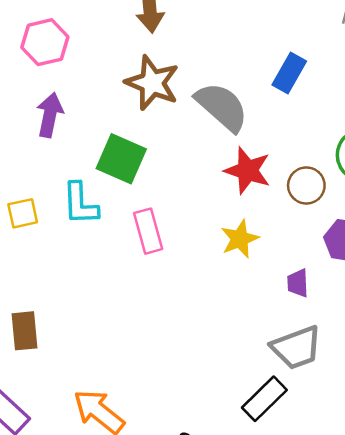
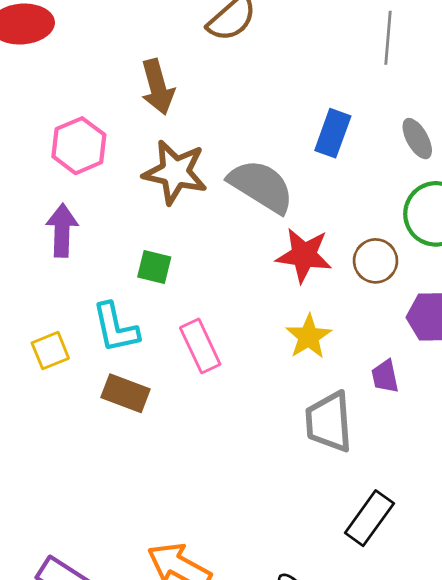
pink hexagon: (45, 42) -> (79, 146), moved
green square: (121, 159) -> (154, 267), size x0.6
brown rectangle: (24, 331) -> (125, 393), moved, turned -54
gray trapezoid: (296, 348) -> (329, 422), moved, turned 116

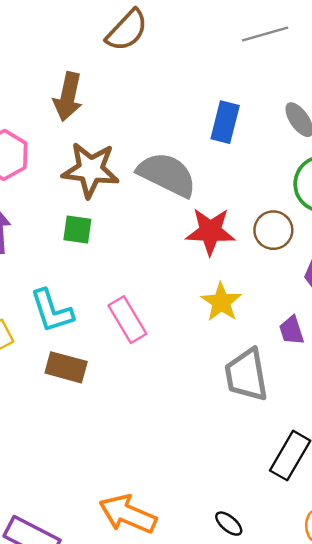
gray line: (388, 38) -> (265, 34), turned 75
brown arrow: (158, 87) -> (68, 97), turned 33
green square: (154, 267) -> (77, 230), moved

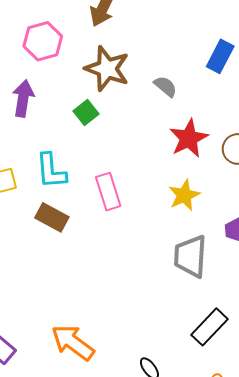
gray semicircle: (167, 175) -> (165, 86), size x0.5
green square: (77, 230) -> (86, 113), turned 30
red star: (210, 231) -> (189, 138), turned 30

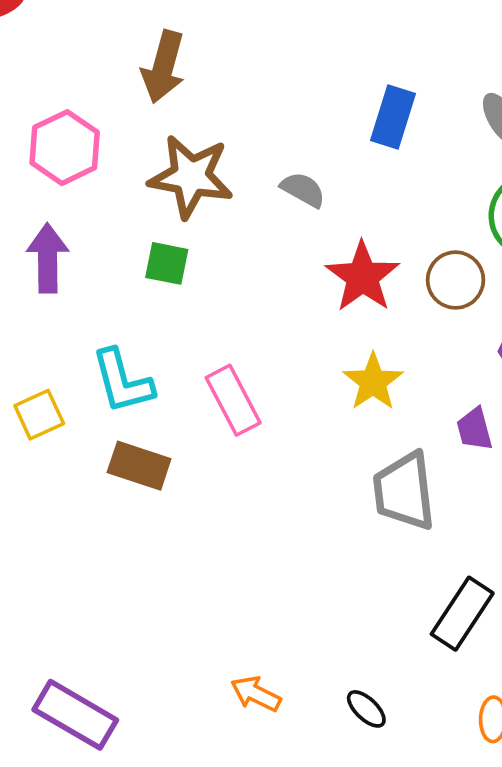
green square: (86, 113) -> (167, 263), turned -30
orange arrow: (73, 343) -> (256, 694), moved, size x0.6

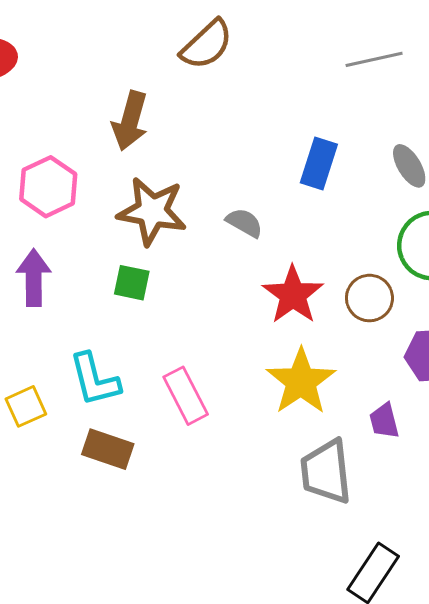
yellow star: (373, 382) -> (301, 381), size x1.4

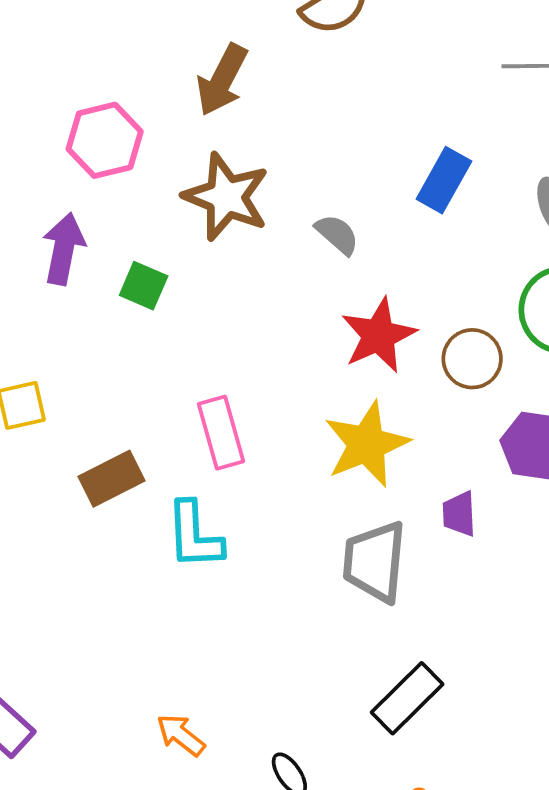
green square: (132, 283) -> (144, 286), moved
cyan L-shape: (95, 380) -> (194, 535), moved
brown rectangle: (108, 449) -> (112, 479), turned -57

